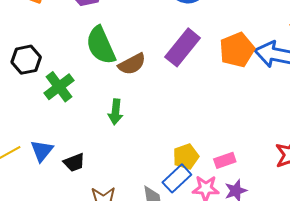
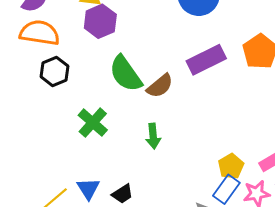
purple rectangle: (183, 47) -> (206, 60), turned 36
black hexagon: (26, 60) -> (54, 71), moved

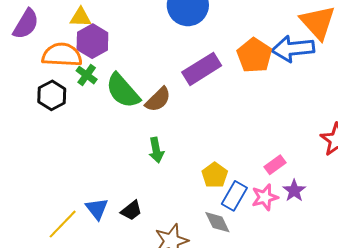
orange semicircle: (40, 33) -> (62, 55), moved
green cross: (93, 123) -> (87, 75), moved, size x0.7
yellow pentagon: (231, 166) -> (215, 175), moved

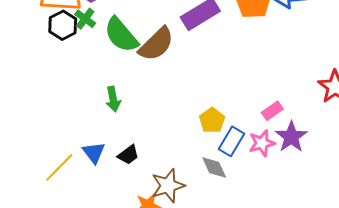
black hexagon: (52, 95) -> (63, 25), moved
brown semicircle: (158, 99) -> (156, 44), size x1.4
green arrow: (156, 150) -> (113, 99), moved
purple star: (294, 191) -> (291, 137), size x1.4

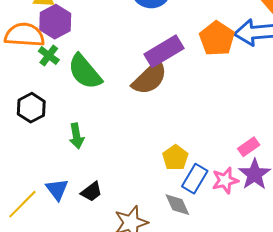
black hexagon: (63, 25) -> (31, 108), moved
brown semicircle: (156, 44) -> (150, 78), moved
pink rectangle: (272, 111) -> (249, 147), moved

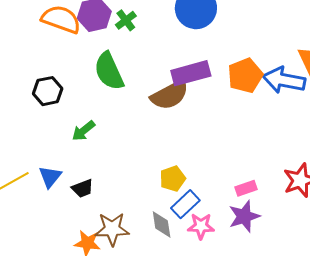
green cross: (49, 55) -> (126, 20), moved
green arrow: (77, 136) -> (83, 131), turned 45
pink star: (225, 180) -> (201, 226), moved

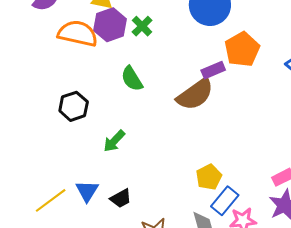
green semicircle: (109, 71) -> (132, 79), size x0.7
purple rectangle: (191, 73) -> (213, 70), size x0.6
orange pentagon: (245, 75) -> (242, 49), moved

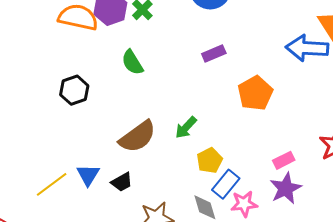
orange pentagon: (242, 49) -> (255, 93), moved
brown semicircle: (195, 94) -> (138, 137), moved
green arrow: (114, 141) -> (186, 128), moved

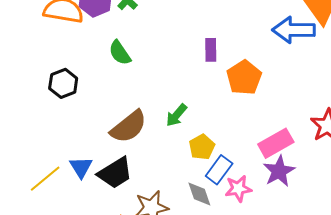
purple rectangle: (214, 54) -> (211, 50), moved, turned -65
pink rectangle: (284, 160) -> (276, 143), size x1.6
black trapezoid: (122, 182) -> (115, 173), size x1.6

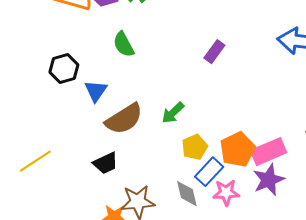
purple rectangle: (211, 50) -> (214, 52), turned 30
orange pentagon: (244, 78) -> (238, 149), moved
blue triangle: (81, 167) -> (96, 91), moved
black trapezoid: (115, 173) -> (105, 163), size x0.7

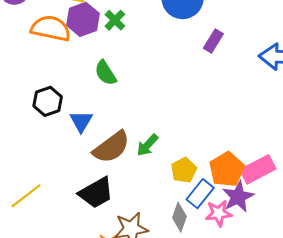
purple rectangle: (214, 52) -> (213, 41), moved
green arrow: (173, 113) -> (147, 145), moved
black trapezoid: (105, 163) -> (96, 193), size x1.4
purple star: (269, 180) -> (238, 197), moved
gray diamond: (187, 194) -> (179, 217), turned 36

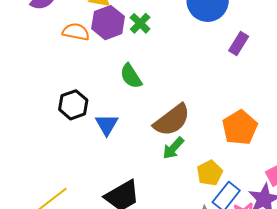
orange semicircle: (51, 28) -> (76, 32), size x0.7
brown semicircle: (111, 147) -> (172, 120), moved
orange pentagon: (227, 169) -> (240, 128), moved

